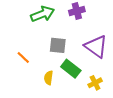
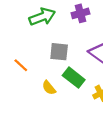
yellow semicircle: (49, 78) -> (49, 88), turned -48

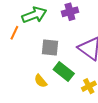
orange line: (21, 65) -> (14, 33), moved, turned 72

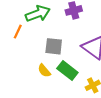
yellow semicircle: (41, 81) -> (44, 71), moved

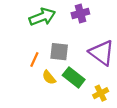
orange line: (18, 32) -> (34, 59), moved

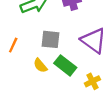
orange line: (34, 59) -> (13, 45), moved

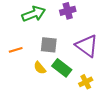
orange line: (13, 45) -> (16, 50), turned 48

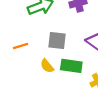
green rectangle: (62, 68) -> (71, 66), turned -30

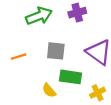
yellow semicircle: (47, 66) -> (49, 90), moved

